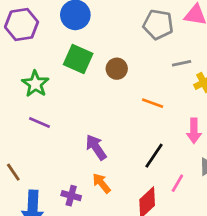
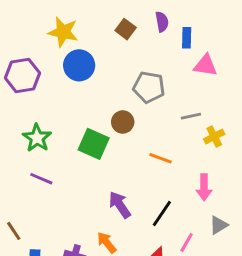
gray pentagon: (158, 25) -> (149, 87), moved
green square: (78, 59) -> (94, 144), moved
purple arrow: (96, 147) -> (120, 205), moved

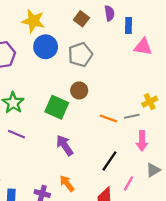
gray pentagon: (149, 87) -> (80, 55), moved, turned -30
gray line: (191, 116) -> (132, 116), moved
purple arrow: (120, 205) -> (65, 145), moved

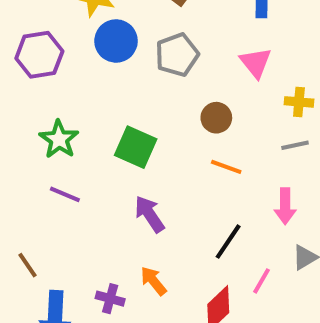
pink triangle: (143, 47) -> (256, 63), moved, turned 42
brown circle: (79, 90) -> (216, 118), moved
yellow cross: (150, 102) -> (299, 102), moved, turned 32
gray line: (132, 116) -> (295, 145), moved

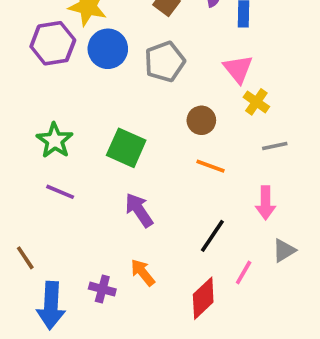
purple hexagon: (39, 55) -> (53, 43), moved
yellow cross: (299, 102) -> (256, 102), moved, turned 30

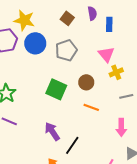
yellow cross: (256, 102) -> (116, 72), turned 32
green square: (126, 148) -> (56, 89), moved
black line: (212, 236) -> (72, 145), moved

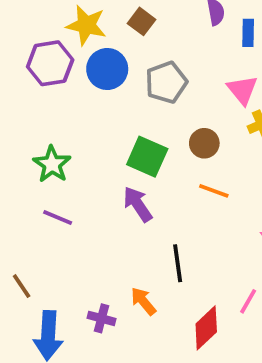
brown square: (67, 18) -> (141, 21), moved
purple arrow: (52, 131) -> (138, 204), moved
black line: (72, 145) -> (178, 263), turned -42

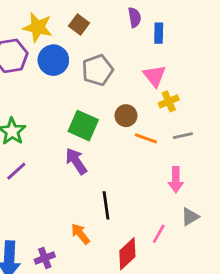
orange line: (214, 191) -> (146, 138), moved
purple line: (58, 218) -> (16, 171), turned -65
purple cross: (101, 318) -> (45, 258), moved, turned -36

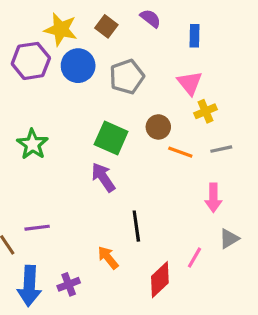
purple semicircle: (135, 17) -> (150, 18), moved, turned -42
purple line: (16, 171) -> (37, 228), moved, turned 35

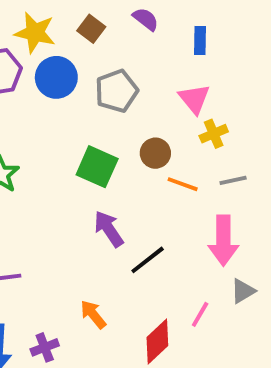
purple arrow: (103, 177) -> (109, 229), moved
pink arrow: (213, 198) -> (223, 241), size x1.4
black line: (136, 226) -> (148, 260), moved, turned 60

